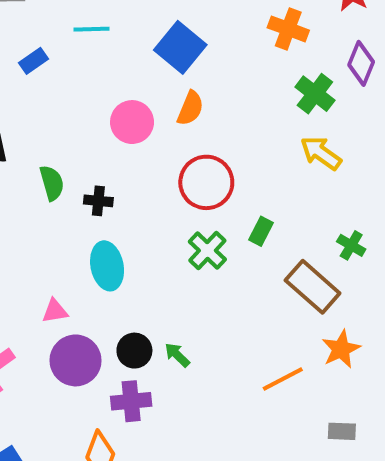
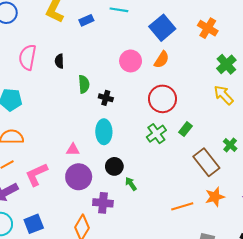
orange cross: (288, 29) -> (208, 28), moved
black circle: (134, 351) -> (114, 166), moved

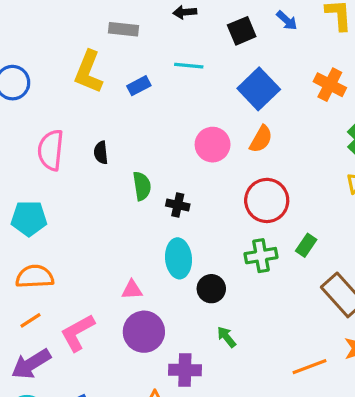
green cross: (156, 134) -> (261, 256), turned 30
black circle: (114, 166) -> (211, 289), moved

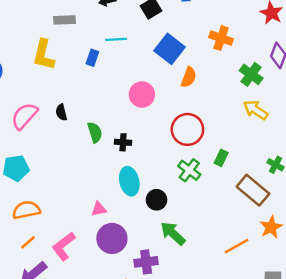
blue rectangle: (139, 86) -> (92, 58), moved, turned -35
orange semicircle: (261, 139) -> (189, 77), moved
pink semicircle: (51, 150) -> (24, 116), turned 44
green cross: (261, 256) -> (189, 170), turned -35
green arrow: (227, 337) -> (173, 233), size x1.6

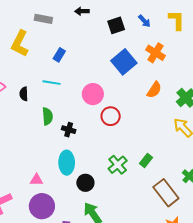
orange cross: (221, 38) -> (156, 53), moved
cyan line: (116, 39) -> (51, 83), moved
orange semicircle: (189, 77) -> (154, 90), moved
red circle: (187, 129) -> (111, 116), moved, size x0.7

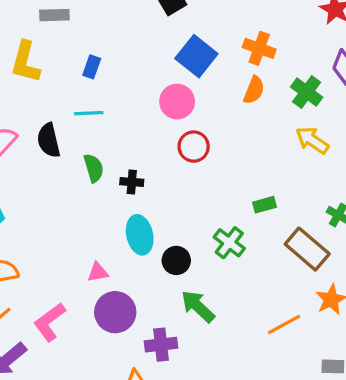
orange cross: (156, 53) -> (259, 48), moved
black semicircle: (24, 94) -> (49, 140), size x1.5
pink circle: (93, 94) -> (177, 102), moved
green rectangle: (146, 160) -> (265, 205), turned 48
green cross: (118, 165) -> (229, 243), moved

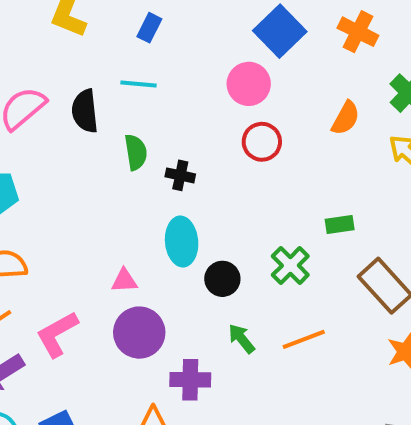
orange semicircle: (254, 90) -> (346, 118), moved
green arrow: (198, 306) -> (242, 339), size x0.7
orange line: (284, 325) -> (304, 339), moved

